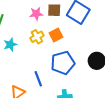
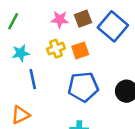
brown square: (54, 10) -> (83, 19), turned -32
blue line: (38, 79) -> (33, 79), moved

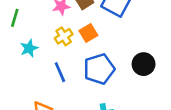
blue line: (33, 79) -> (60, 72), moved

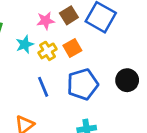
cyan star: (29, 48) -> (25, 44), moved

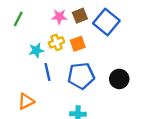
cyan star: (25, 44) -> (36, 50), moved

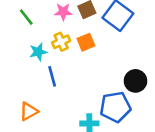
green line: (18, 19) -> (26, 17), moved, turned -63
blue pentagon: (81, 76) -> (115, 107), moved

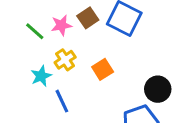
green line: (26, 17) -> (35, 31), moved
orange square: (86, 42) -> (103, 69), moved

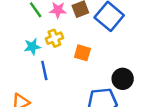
orange square: (103, 69) -> (82, 53), turned 35

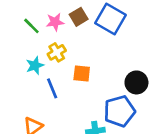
orange square: (82, 53) -> (82, 74), moved

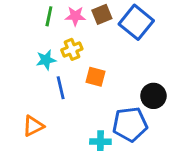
green line: (31, 26) -> (49, 16), turned 48

